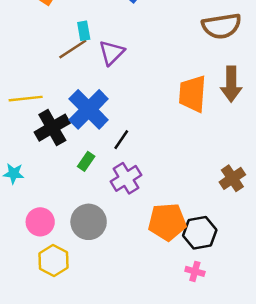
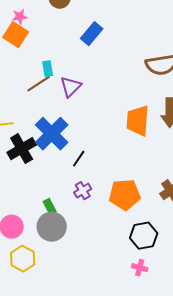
green rectangle: (86, 161) -> (50, 207), moved, turned -63
purple cross: (126, 178) -> (83, 191), size x0.7
orange pentagon: (167, 222) -> (125, 195), moved

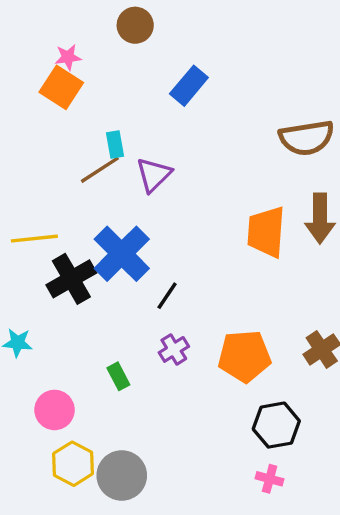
gray circle: (52, 227) -> (122, 475), moved

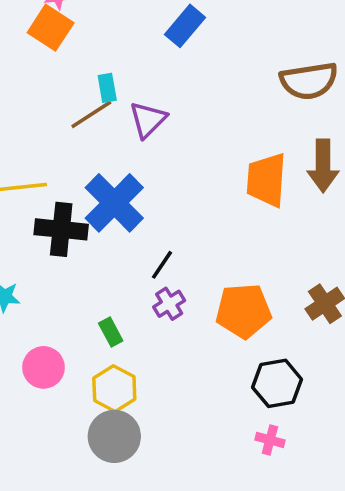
black cross: (71, 279) -> (61, 229), turned 36
black line: (167, 296) -> (162, 265), moved
yellow hexagon: (73, 464) -> (114, 389), moved

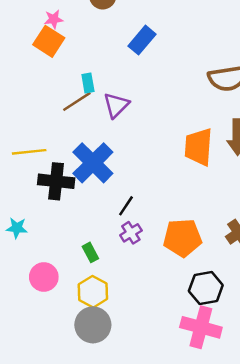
pink cross: (270, 440) -> (201, 327), size x2.0

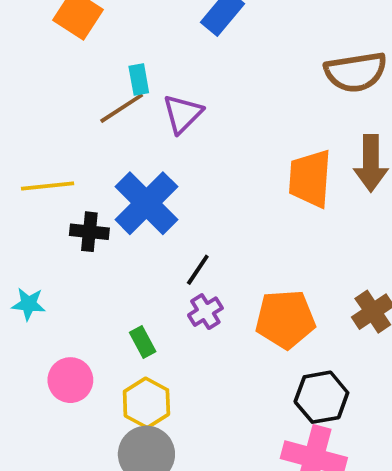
black cross: (56, 181) -> (89, 232), size x0.7

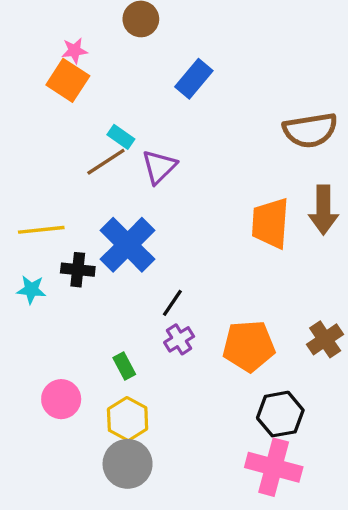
cyan rectangle: (139, 80) -> (121, 137), turned -45
cyan star: (29, 304) -> (31, 290), moved

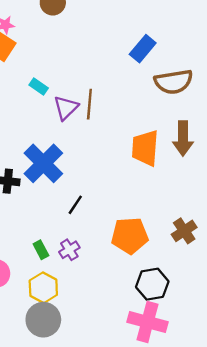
blue rectangle: (194, 79) -> (143, 49), moved
brown line: (106, 162) -> (89, 104), moved, turned -52
purple cross: (179, 339) -> (69, 250), moved

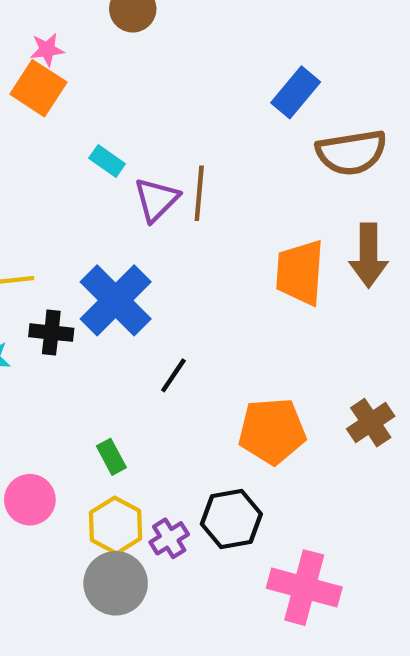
purple cross: (69, 250) -> (169, 538), moved
black hexagon: (152, 284) -> (231, 519), moved

